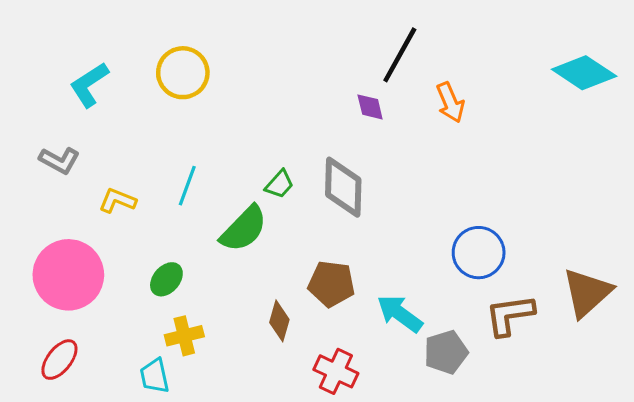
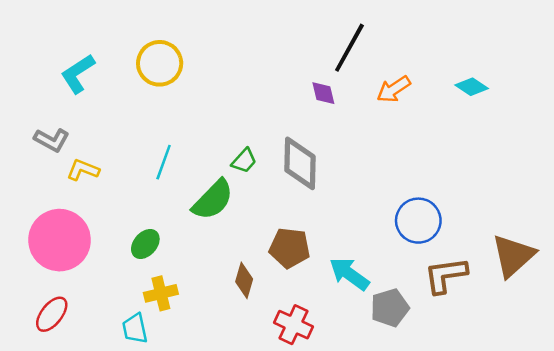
cyan diamond: (584, 73) -> (472, 87), moved, size x0.6
orange arrow: (450, 102) -> (394, 89), turned 80
yellow L-shape: (117, 201) -> (83, 170), moved

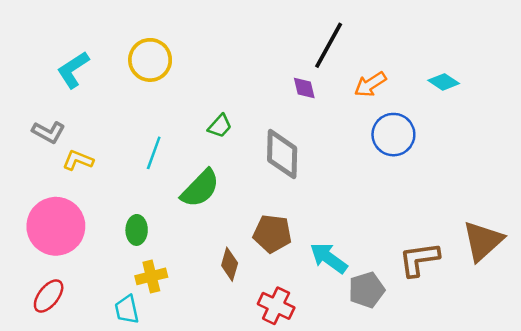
green trapezoid: (244, 161) -> (220, 126), moved
blue circle: (418, 221) -> (393, 135), moved
green ellipse: (145, 244) -> (137, 230), turned -40

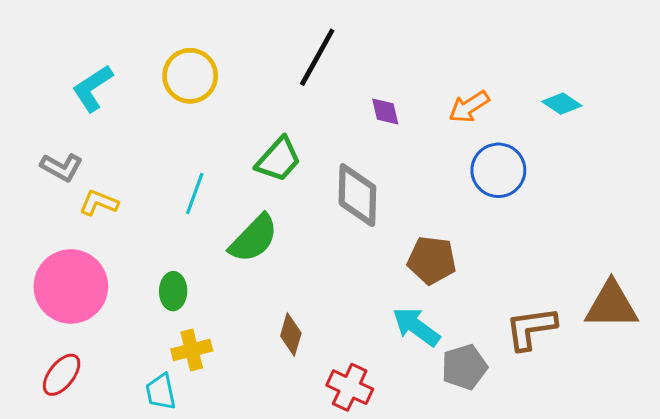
black line: (329, 45) -> (317, 57), moved
green trapezoid: (220, 126) -> (278, 159), size x1.5
brown pentagon: (272, 234) -> (432, 260), moved
brown triangle: (483, 241) -> (611, 305), turned 42

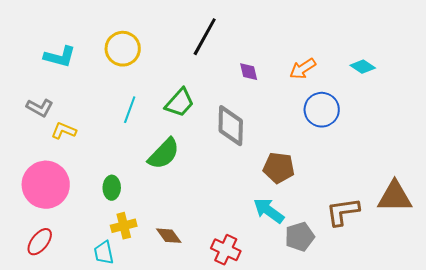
cyan L-shape: (93, 88) -> (60, 57), turned -132
cyan line: (195, 194) -> (130, 110), moved
brown diamond: (291, 334) -> (169, 236), moved, turned -52

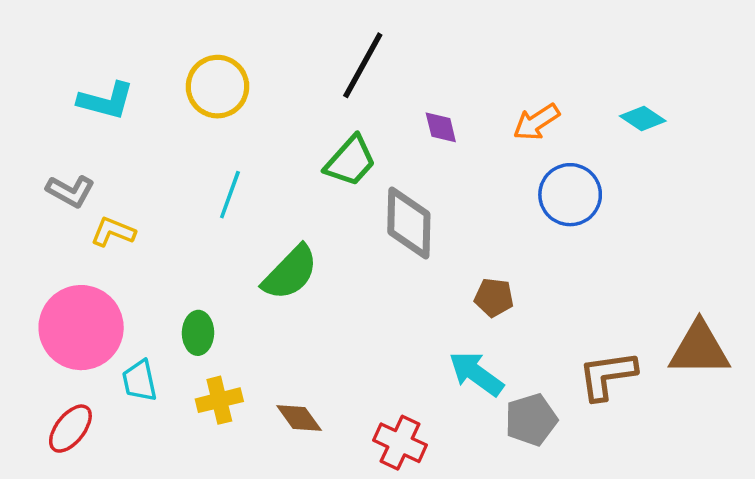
green trapezoid: (180, 103) -> (350, 161), moved
brown pentagon: (279, 168) -> (494, 297), size x0.7
cyan trapezoid: (104, 253) -> (140, 381), moved

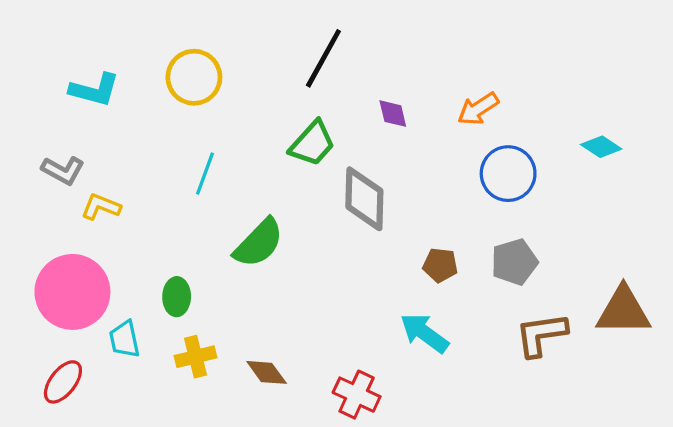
cyan diamond: (643, 118) -> (601, 147), moved
gray pentagon: (531, 420) -> (514, 262), moved

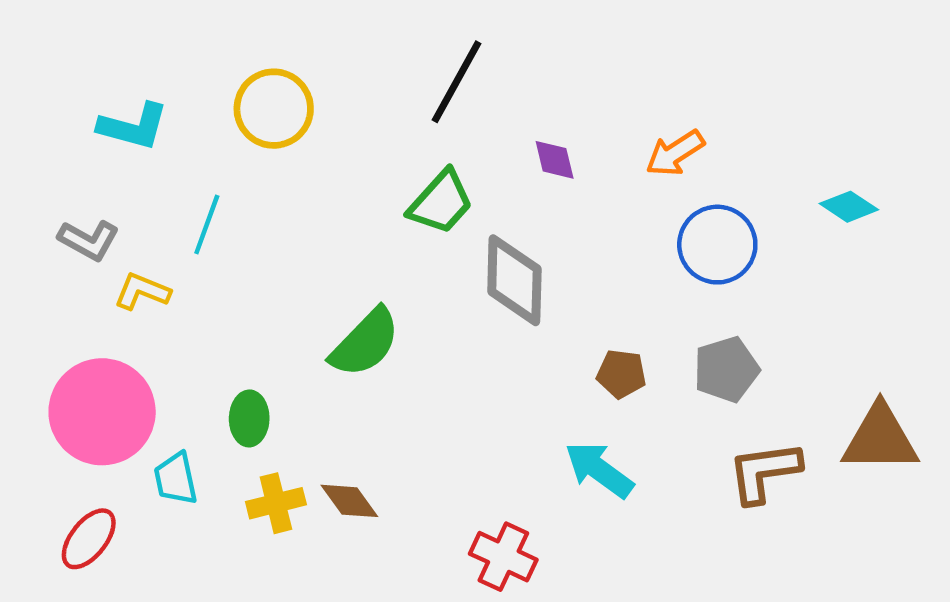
cyan line: (205, 174) -> (207, 225), moved
brown diamond: (267, 372) -> (349, 501), moved

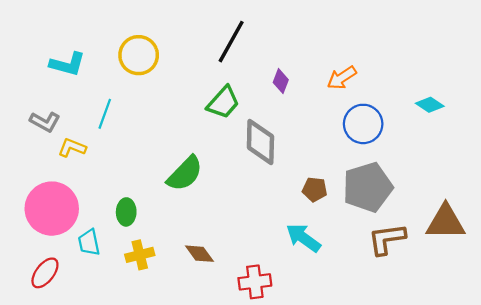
purple diamond: (555, 160) -> (281, 81), turned 35
gray pentagon: (726, 369) -> (368, 187), size x1.5
brown diamond: (349, 501) -> (200, 254), moved
red cross: (503, 557) -> (255, 282), turned -32

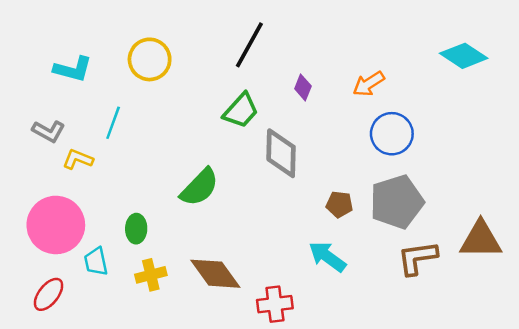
cyan diamond: (430, 105) -> (464, 56), moved, size x1.5
brown diamond: (200, 254) -> (215, 274), size x1.6

